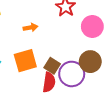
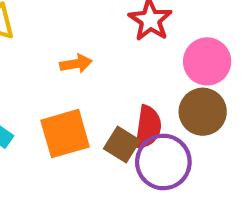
brown circle: (90, 62) -> (203, 112), moved
red semicircle: (49, 82) -> (148, 127), moved

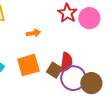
pink circle: (207, 61) -> (89, 18), moved
brown circle: (203, 112) -> (91, 83), moved

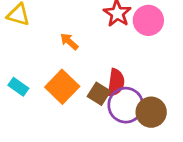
orange arrow: (33, 33) -> (69, 42), turned -128
orange square: (28, 65) -> (62, 87), turned -30

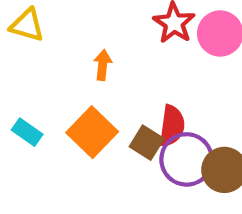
orange arrow: (69, 42) -> (103, 65), turned 54

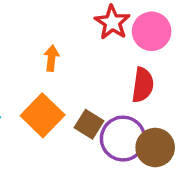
red semicircle: (172, 126) -> (143, 85), moved

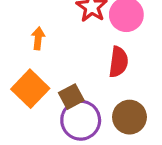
brown square: (89, 124) -> (71, 97), turned 30
purple circle: (123, 139) -> (81, 120), moved

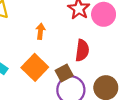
red semicircle: (118, 62) -> (82, 50), moved

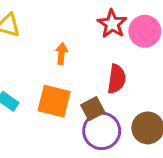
orange square: (35, 67) -> (54, 101), turned -30

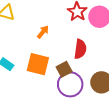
orange arrow: (62, 54) -> (43, 32), turned 32

